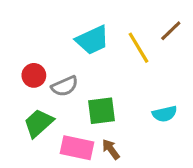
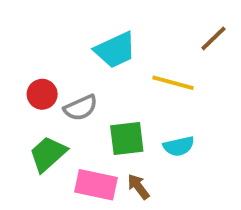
yellow line: (138, 48) -> (173, 83), moved, turned -44
cyan semicircle: (165, 114) -> (179, 146), moved

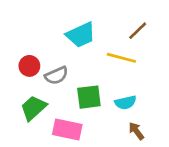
brown line: (213, 38) -> (138, 31), moved
brown arrow: (138, 187) -> (136, 131), moved

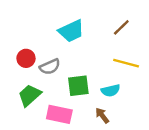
yellow line: (121, 58) -> (126, 63), moved
brown arrow: (136, 131) -> (102, 116), moved

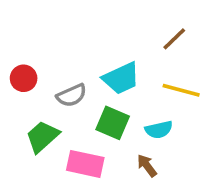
cyan trapezoid: (71, 31) -> (121, 78), moved
red circle: (26, 58) -> (24, 78), moved
green square: (78, 86) -> (113, 123), turned 30

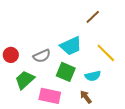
brown line: (174, 39) -> (93, 17), moved
red circle: (24, 78) -> (11, 55), moved
yellow line: (181, 90) -> (106, 53), turned 30

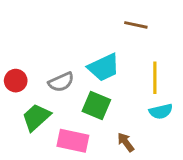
brown line: (93, 17) -> (136, 25), turned 56
yellow line: (106, 53) -> (155, 78), turned 45
cyan semicircle: (93, 76) -> (161, 111), moved

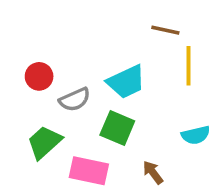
yellow line: (155, 78) -> (189, 66), moved
red circle: (16, 81) -> (39, 76), moved

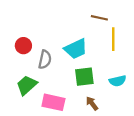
gray semicircle: (75, 100) -> (45, 60), turned -54
green square: (117, 128) -> (84, 77), moved, turned -30

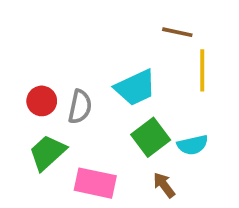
red circle: (23, 46) -> (42, 101), moved
green square: (84, 77) -> (151, 137), turned -30
cyan semicircle: (118, 81) -> (193, 145), moved

